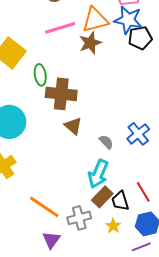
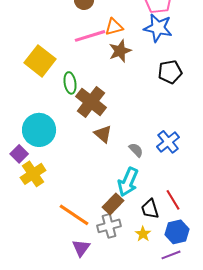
orange triangle: (95, 20) -> (114, 27), moved, size x0.7
black pentagon: (140, 38) -> (170, 72), moved
brown cross: (61, 94) -> (91, 102), turned 32
brown rectangle: (102, 197) -> (113, 204), moved

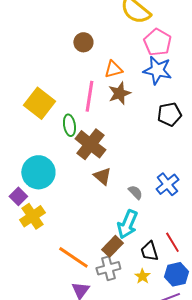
pink line: (90, 36) -> (89, 96), moved, turned -64

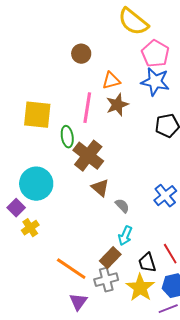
yellow square: (39, 103) -> (37, 115), turned -32
gray semicircle: (135, 192) -> (122, 206), moved
yellow cross: (32, 216) -> (30, 228), size x0.7
cyan arrow: (127, 224) -> (125, 236), size x0.7
yellow star: (142, 276) -> (140, 288), size x1.8

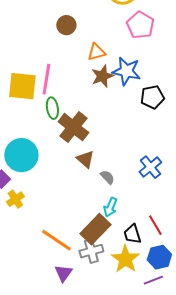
blue star: (155, 82) -> (126, 71), moved
pink line: (87, 108) -> (46, 79), moved
brown rectangle: (110, 258) -> (95, 229), size x1.4

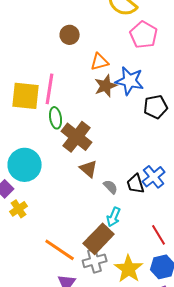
black trapezoid: (132, 234) -> (136, 184), moved

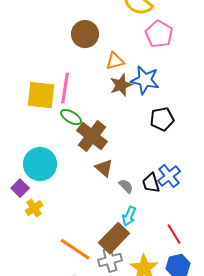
brown circle: (70, 35) -> (85, 34), size x1.4
black pentagon: (156, 107) -> (162, 119), moved
green ellipse: (56, 118) -> (71, 117), turned -50

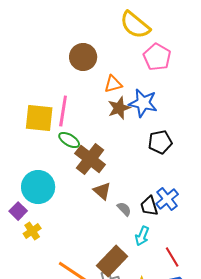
cyan arrow: (129, 216) -> (142, 236), moved

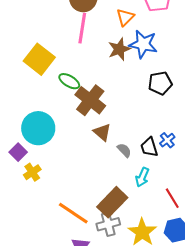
orange triangle: (113, 84) -> (125, 17), moved, turned -30
pink line: (63, 111) -> (82, 28), moved
yellow square: (39, 118) -> (39, 59), turned 32
blue cross: (167, 199) -> (167, 140), size x0.7

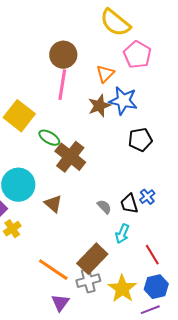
brown triangle: (102, 132) -> (53, 204), moved

